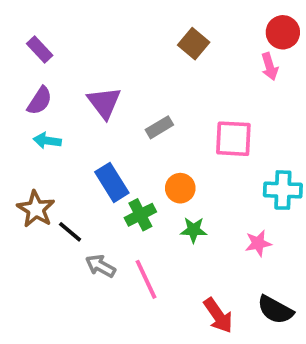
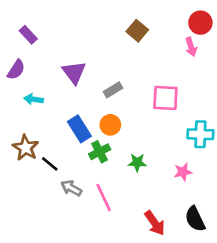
purple semicircle: (40, 101) -> (16, 70), moved
orange circle: (180, 188) -> (110, 125), moved
black semicircle: (275, 310) -> (195, 219), turned 35

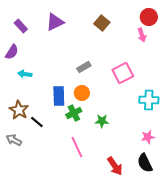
purple triangle: (74, 72) -> (55, 22), moved, turned 42
pink square: (165, 98) -> (123, 73), turned -30
blue rectangle: (79, 129) -> (59, 96), turned 30
pink star: (183, 172) -> (148, 137), moved
gray arrow: (71, 188) -> (14, 140), moved

